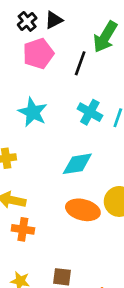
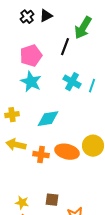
pink pentagon: (38, 54) -> (31, 56), moved
cyan diamond: (77, 164) -> (48, 119), moved
orange cross: (23, 229) -> (41, 155), moved

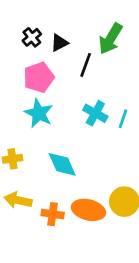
black triangle: (46, 16) -> (59, 43), moved
black cross: (27, 17) -> (32, 37), moved
cyan diamond: (48, 119) -> (62, 164), turned 75

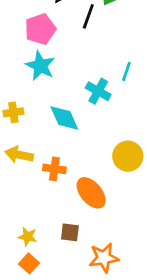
cyan cross: (95, 113) -> (98, 91), moved
orange ellipse: (88, 210) -> (91, 193), moved, turned 36

